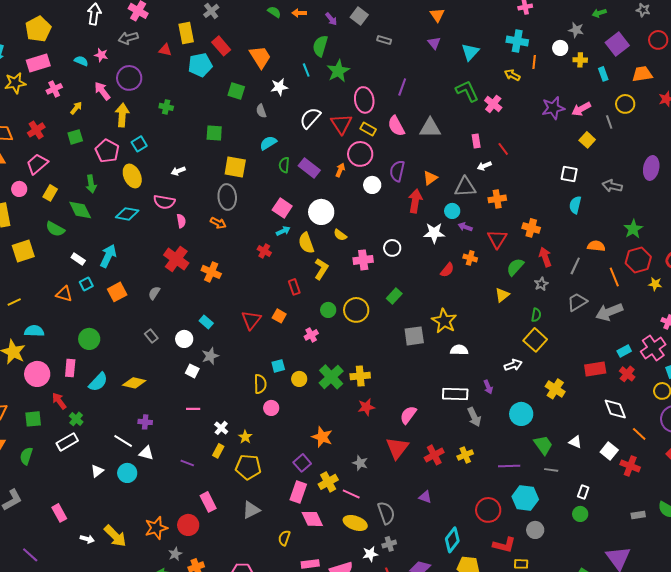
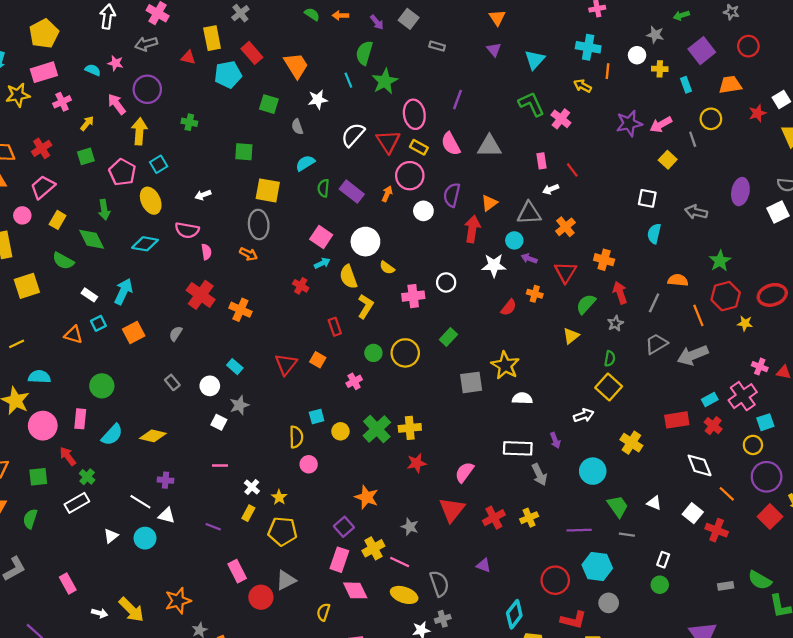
orange cross: (497, 199) -> (565, 227), turned -30
red circle: (188, 525) -> (261, 597), moved

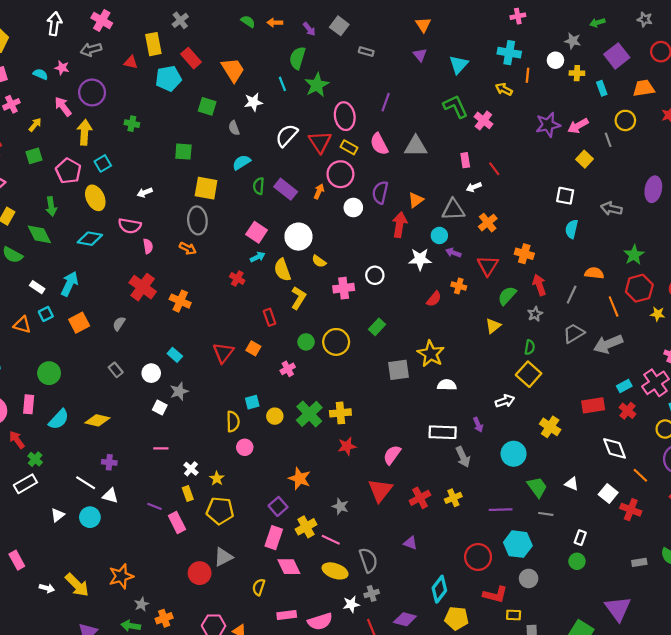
yellow rectangle: (248, 513) -> (188, 494), turned -48
pink rectangle: (237, 571) -> (177, 523), moved

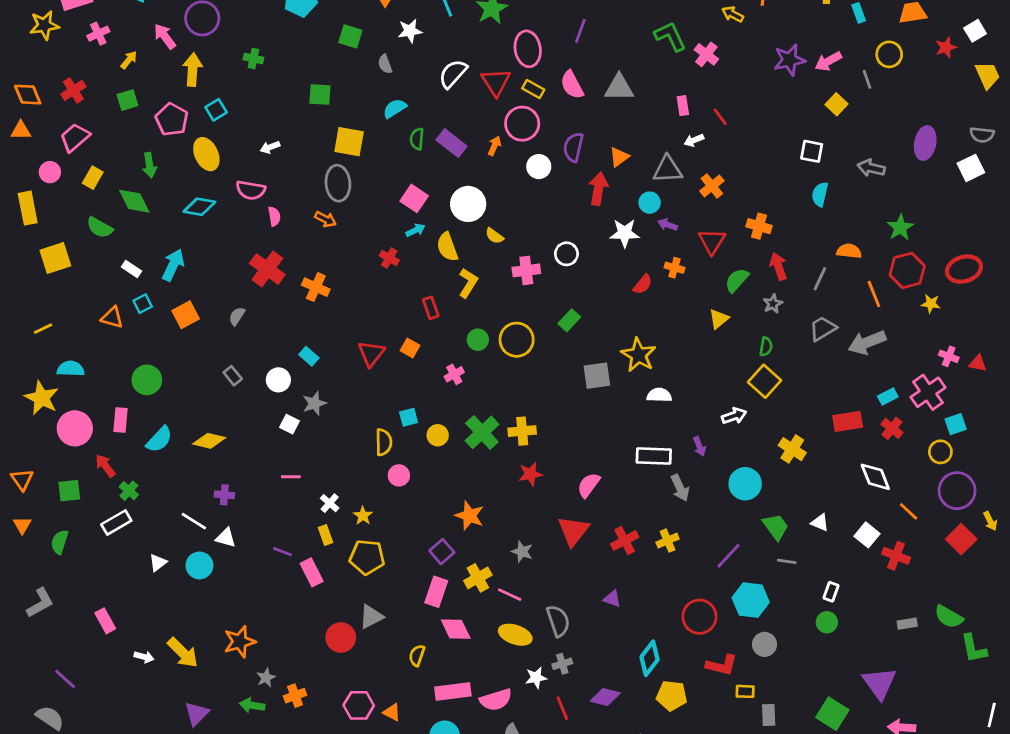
purple line: (501, 510) -> (729, 556), turned -45
pink rectangle: (287, 615) -> (453, 691), size x1.4

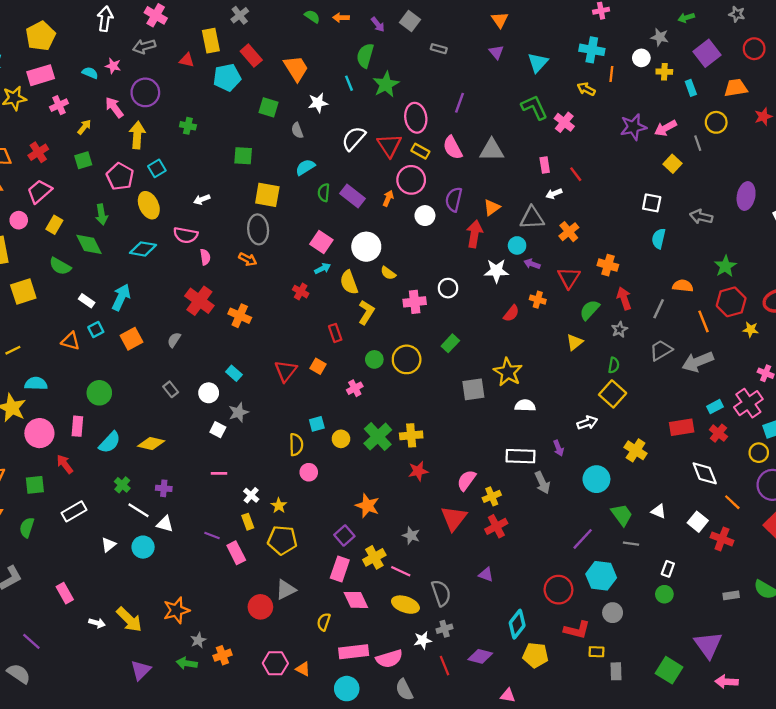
green cross: (129, 491) -> (122, 485), moved
yellow cross: (668, 541) -> (492, 496), moved

